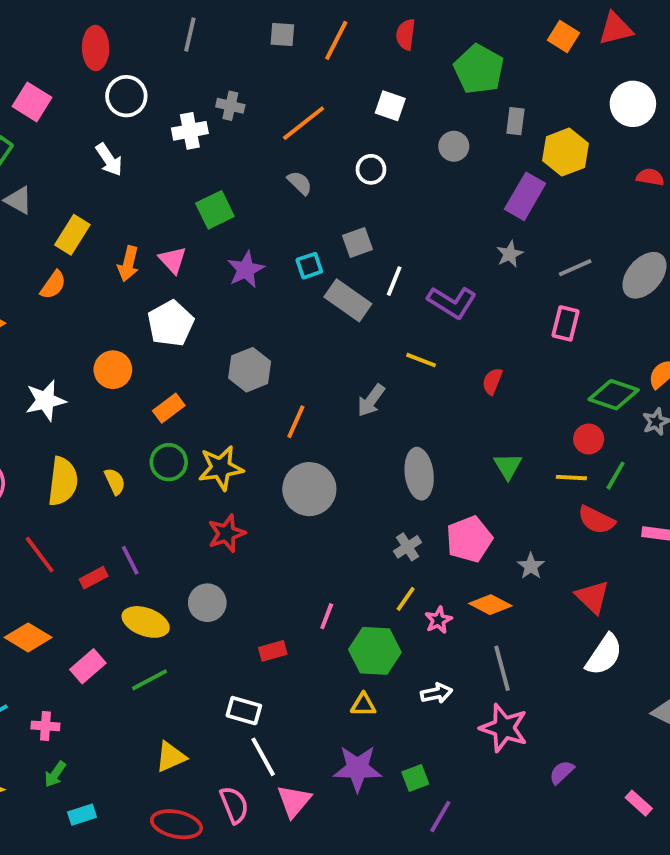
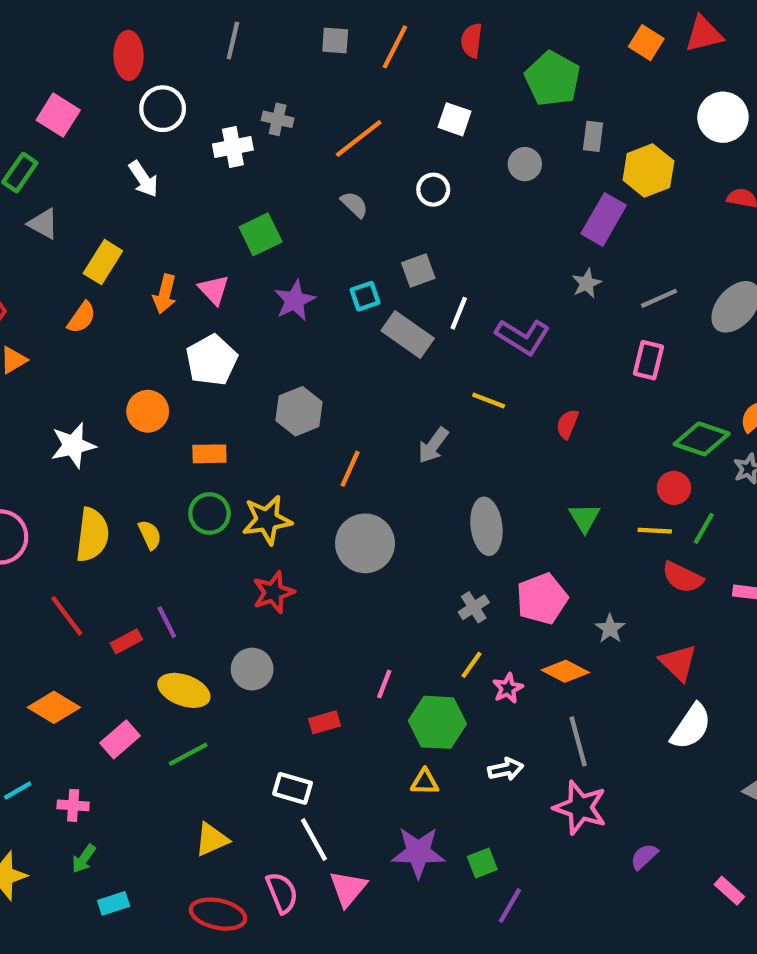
orange rectangle: (169, 408) -> (209, 454), turned 36

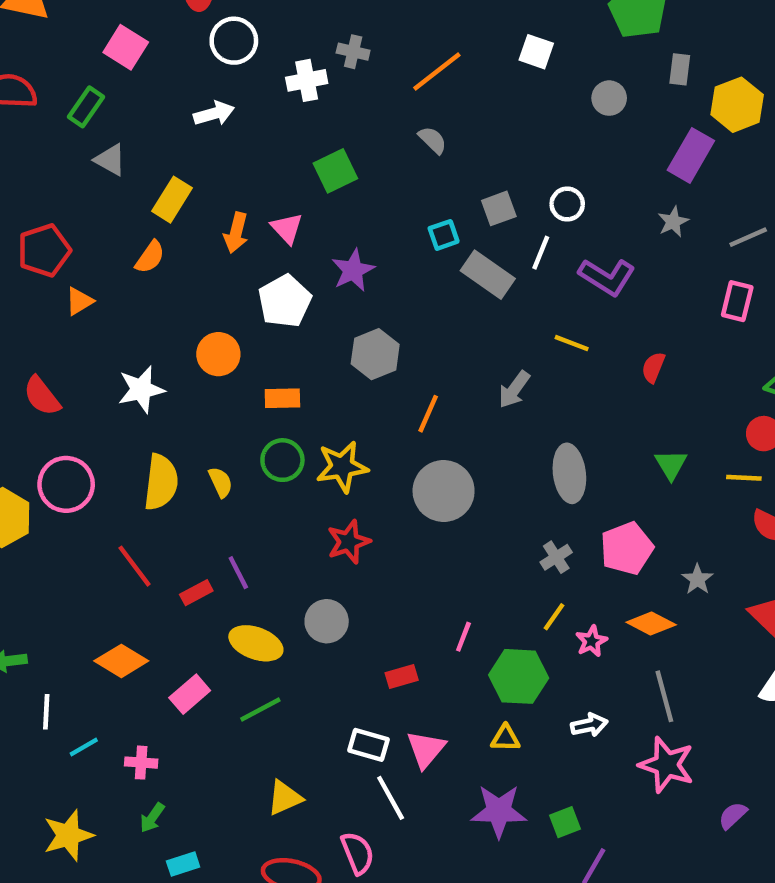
white arrow: (143, 179) -> (214, 114), turned -72
white circle: (433, 190) -> (567, 204), moved
purple star: (295, 300) -> (353, 270), moved
pink triangle: (348, 889) -> (426, 749), moved

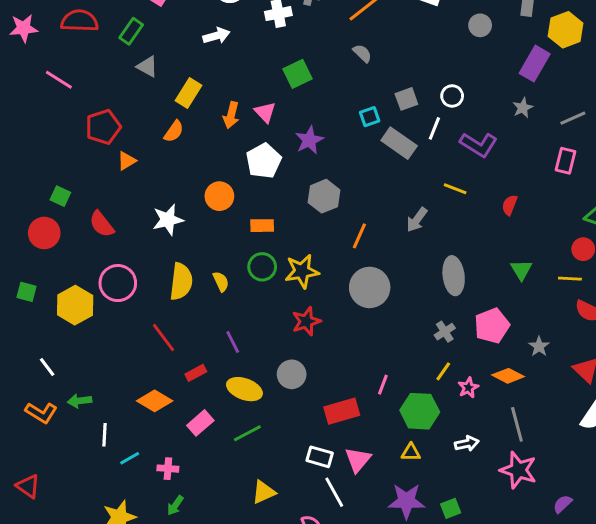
red rectangle: (196, 593) -> (196, 373), moved
red rectangle: (402, 676) -> (342, 411), size x1.6

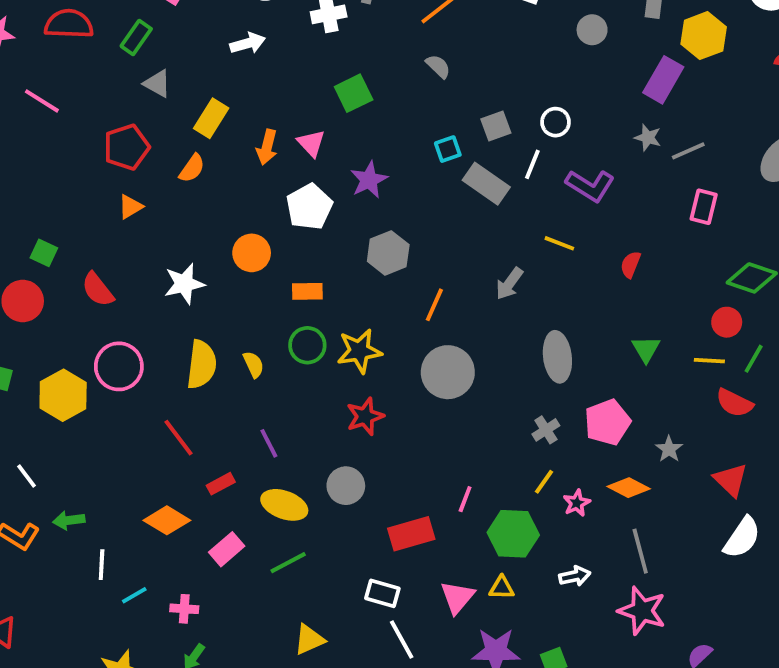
gray star: (523, 108) -> (648, 137), turned -30
gray line: (573, 118) -> (688, 151), moved
red pentagon: (103, 127) -> (127, 147), moved
pink triangle: (358, 460) -> (457, 597), moved

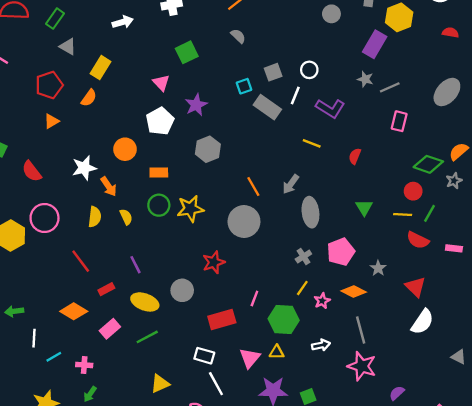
orange arrow: (267, 147) -> (109, 187), moved, turned -48
gray arrow: (509, 284) -> (291, 184), moved
orange line: (434, 305) -> (253, 187), moved, turned -54
yellow semicircle: (202, 364) -> (95, 217), size x0.7
red star: (365, 416) -> (214, 262), moved

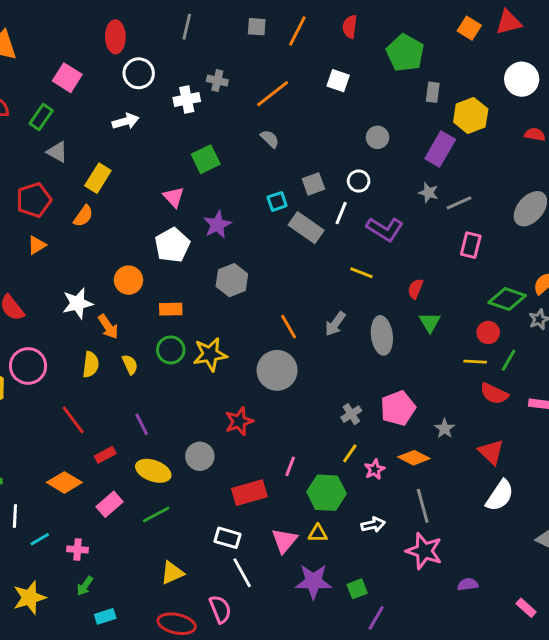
gray circle: (331, 14) -> (378, 137), moved
green triangle: (364, 208) -> (430, 322), moved
gray ellipse: (310, 212) -> (382, 335), moved
purple semicircle: (397, 393) -> (468, 584), turned 35

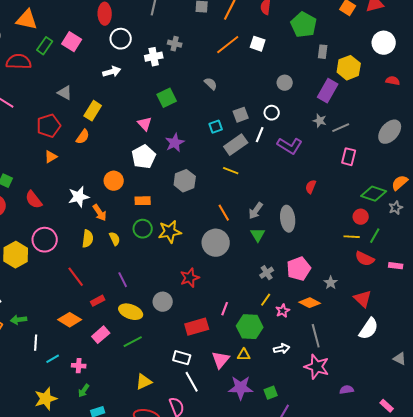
orange line: (273, 94) -> (228, 45), moved
green rectangle: (41, 117) -> (45, 46), moved
gray rectangle: (306, 228) -> (236, 145), turned -70
yellow line: (361, 273) -> (231, 171), moved
green triangle: (430, 322) -> (258, 235), moved

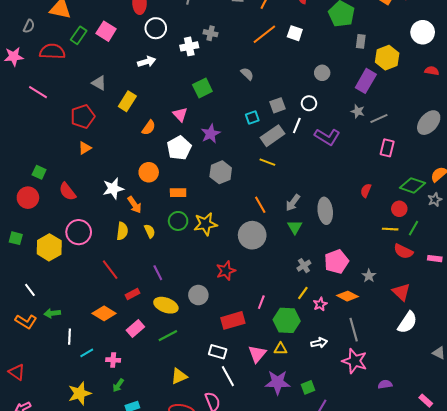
orange semicircle: (83, 137) -> (149, 128), moved
red semicircle: (311, 187) -> (366, 191), moved

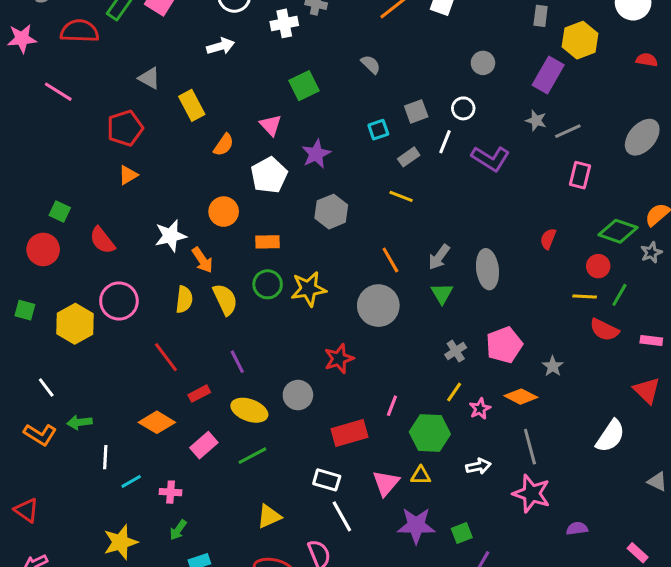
yellow rectangle: (127, 101) -> (192, 105), turned -60
gray rectangle: (272, 136) -> (409, 157), size x0.6
yellow semicircle: (150, 231) -> (225, 299), size x1.5
red triangle: (401, 292) -> (647, 390), moved

